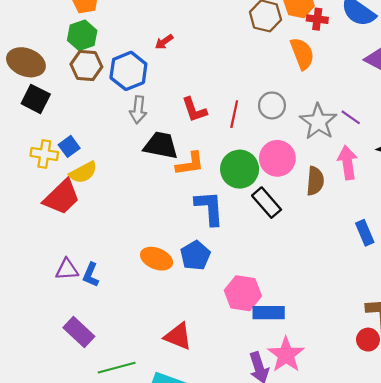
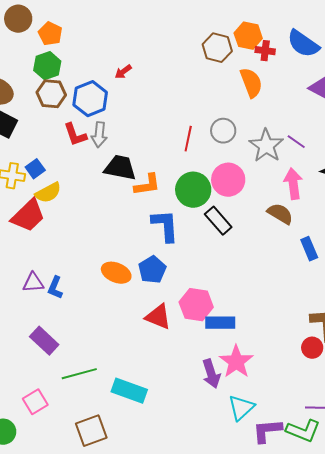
red L-shape: (194, 110) -> (75, 135), moved
brown semicircle: (315, 181) -> (280, 214), moved, turned -64
red triangle: (178, 336) -> (158, 317), moved

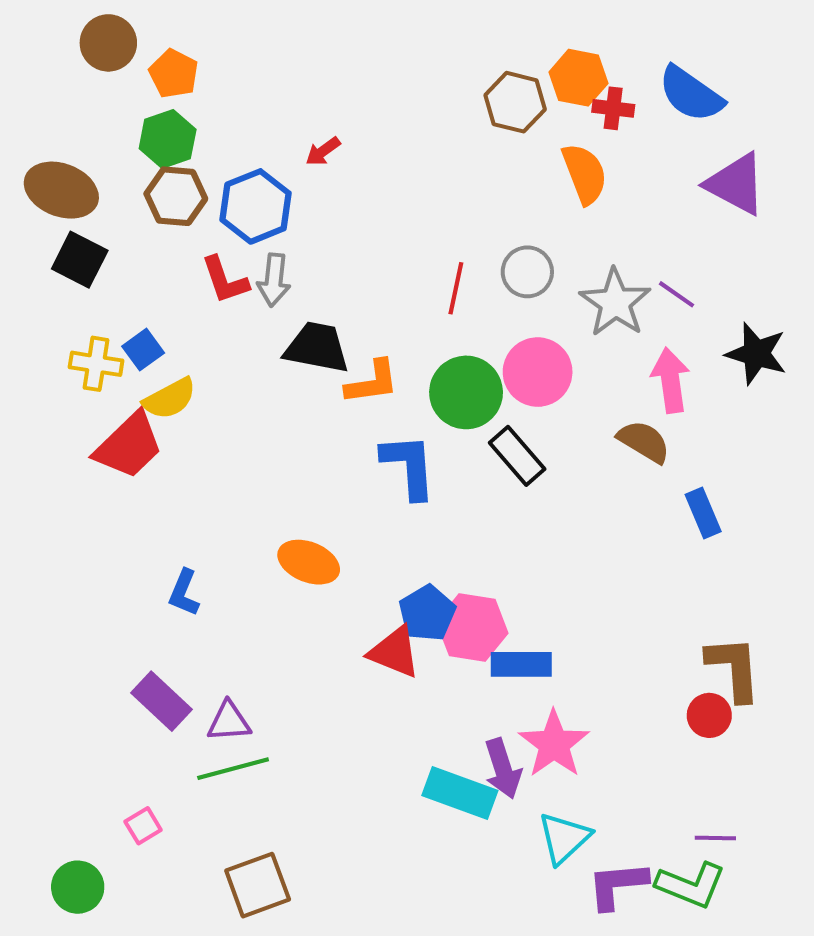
blue pentagon: (152, 270) -> (427, 613), moved
purple triangle: (33, 283) -> (229, 722), moved
cyan rectangle: (129, 391) -> (460, 793), moved
pink square: (35, 402) -> (143, 826), size x0.7

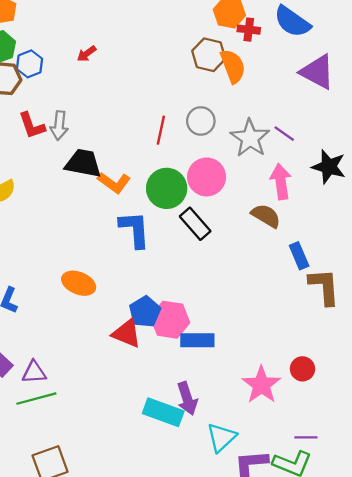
brown hexagon: (515, 102) -> (209, 55), moved
blue hexagon: (255, 206) -> (30, 64), moved, size x0.7
orange L-shape: (372, 382) -> (114, 183), turned 44
brown L-shape: (734, 668) -> (324, 287), moved
pink star: (554, 744) -> (261, 385), moved

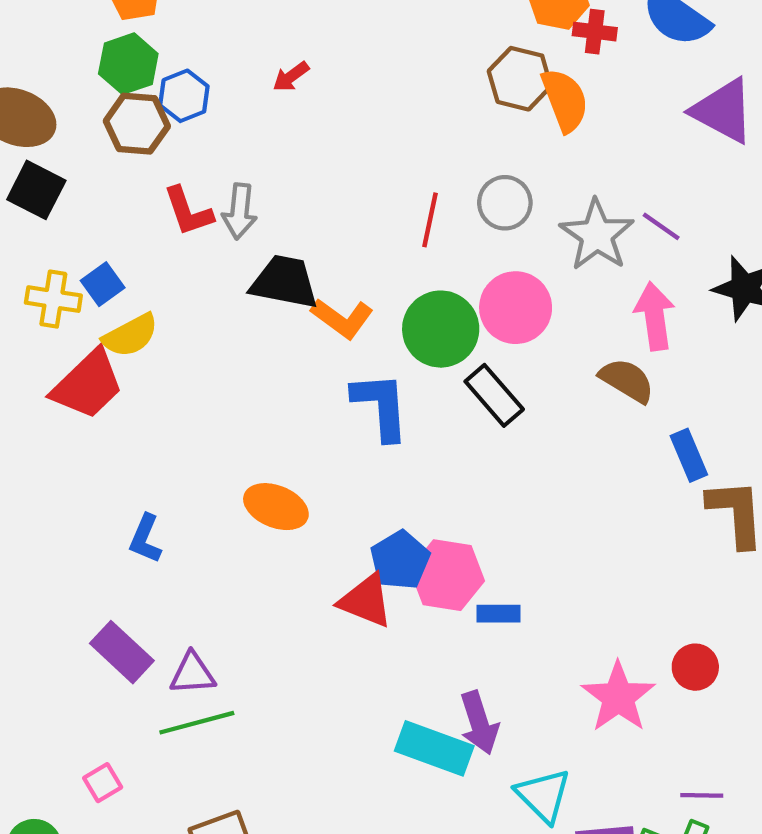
blue rectangle: (197, 340) -> (498, 614), size x0.7
cyan triangle: (221, 437) -> (543, 795), turned -32

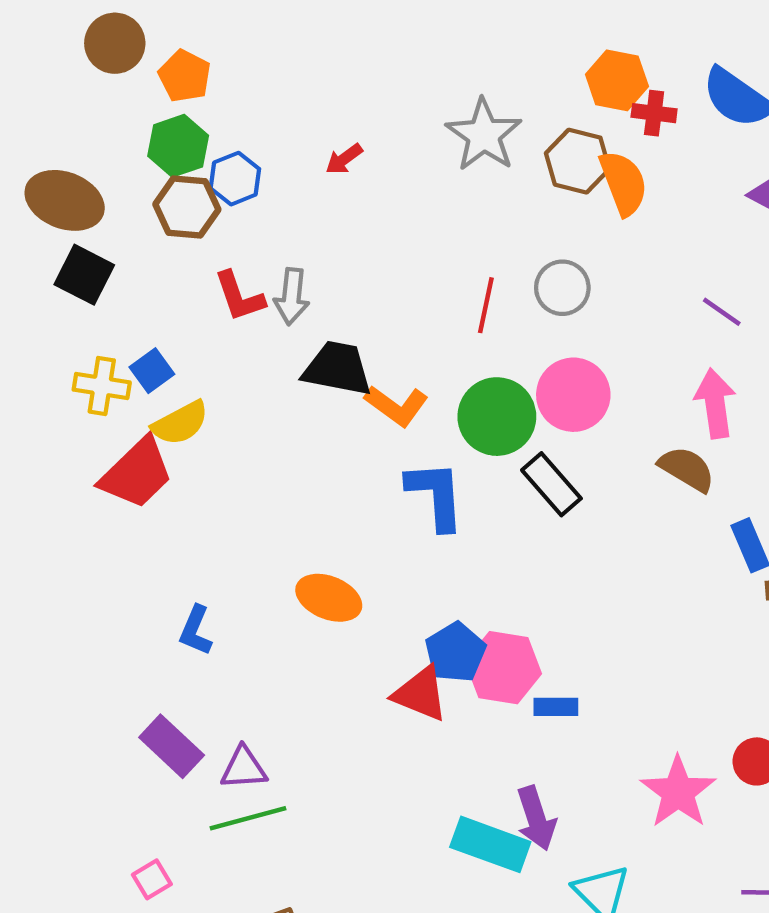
gray star: (597, 235) -> (484, 135), moved

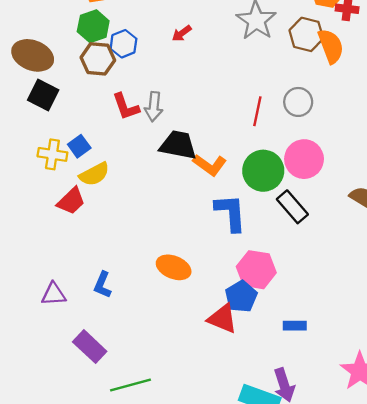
red trapezoid: (137, 473) -> (71, 201), size x0.7
pink hexagon: (503, 668) -> (256, 270), moved
purple triangle: (244, 768) -> (54, 294), moved

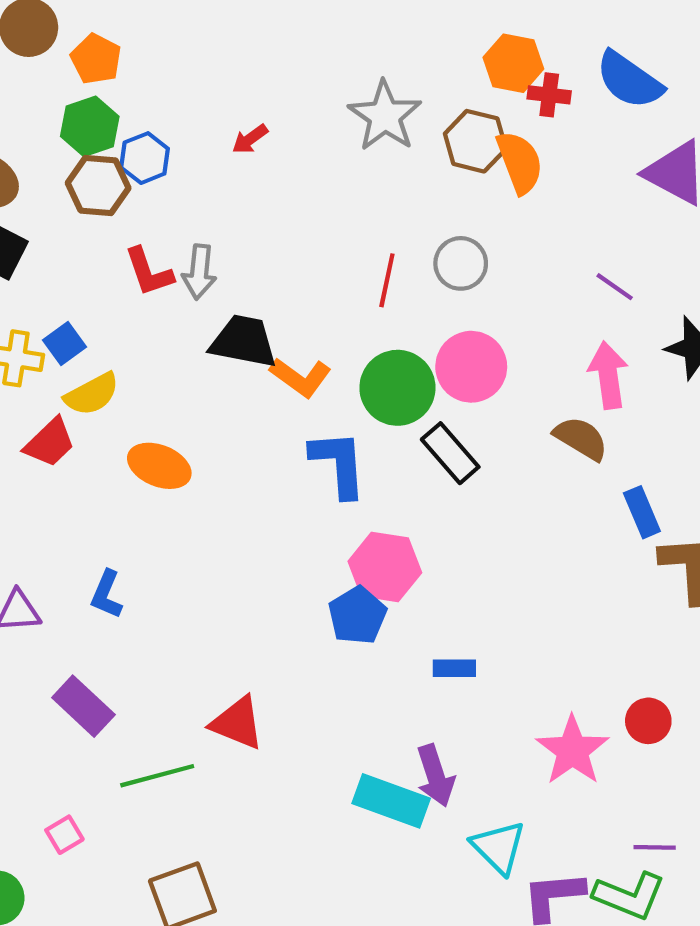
orange ellipse: (174, 267) -> (159, 466), moved
red triangle: (222, 319) -> (237, 723), moved

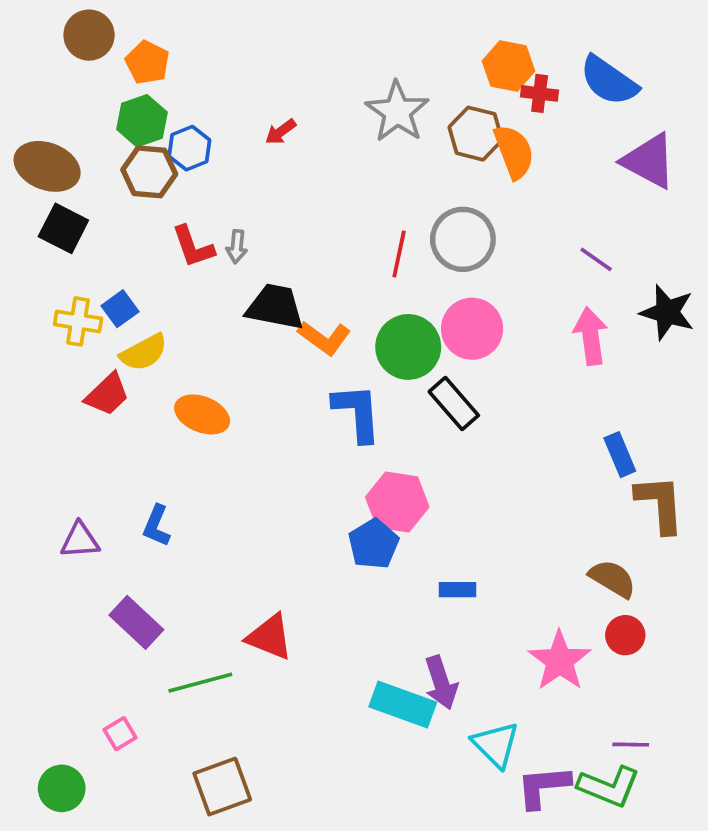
gray circle: (461, 263) -> (463, 239), size x1.4
gray arrow: (199, 272) -> (237, 247), size x0.7
brown semicircle: (581, 438) -> (612, 579), moved

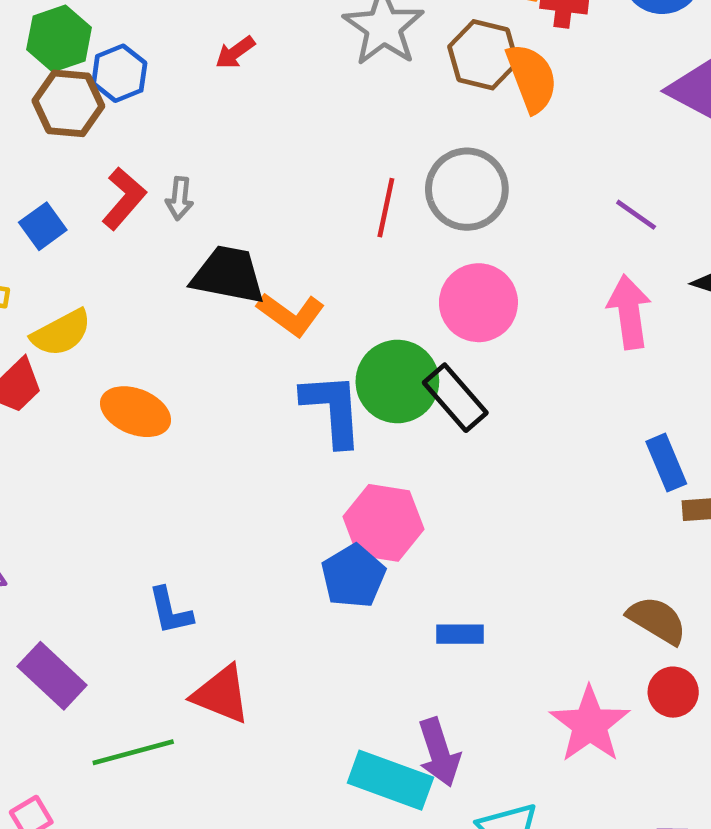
red L-shape: (193, 247) -> (124, 198), turned -120
blue square: (120, 309) -> (43, 226), moved
green circle: (408, 347) -> (397, 382), moved
blue L-shape: (156, 526) -> (170, 611), moved, turned -36

